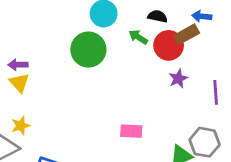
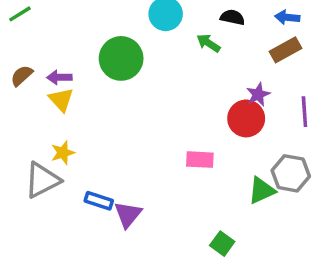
brown rectangle: (187, 34) -> (286, 50), moved
red circle: (169, 45) -> (246, 118), moved
green circle: (88, 50) -> (121, 58), moved

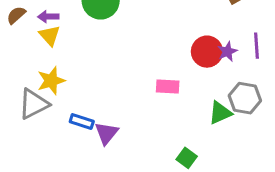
purple star: (258, 94) -> (227, 52), moved
yellow star: (63, 153) -> (51, 81), size x1.4

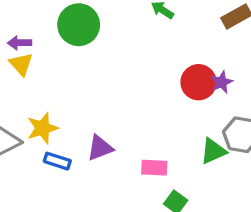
yellow star: (51, 81) -> (43, 128), moved
pink rectangle: (168, 87) -> (154, 168), moved
purple triangle: (106, 133) -> (100, 148), moved, turned 30

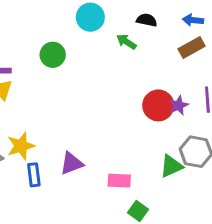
green circle: (79, 25) -> (53, 55), size x0.7
blue rectangle: (57, 161) -> (34, 175), turned 65

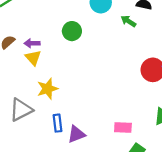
yellow star: (21, 146) -> (48, 89), moved
purple triangle: (71, 163) -> (76, 134), moved

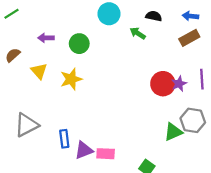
purple arrow: (32, 43) -> (46, 38), moved
yellow star: (48, 89) -> (71, 79), moved
pink rectangle: (123, 127) -> (106, 154), moved

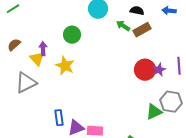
purple arrow: (46, 38) -> (43, 49), moved, turned 88
brown rectangle: (189, 38) -> (142, 30), moved
yellow star: (71, 79) -> (65, 66), turned -30
gray triangle: (26, 125) -> (26, 83), moved

